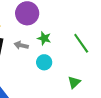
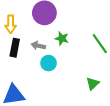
cyan circle: (44, 62) -> (49, 63), moved

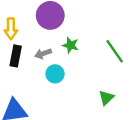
gray arrow: (38, 46) -> (43, 54), turned -32

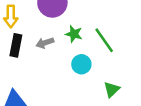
green line: (115, 51) -> (104, 40), moved
cyan circle: (55, 74) -> (81, 64), moved

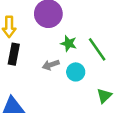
gray arrow: (45, 43) -> (51, 65), moved

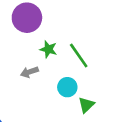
cyan circle: (76, 72) -> (67, 87), moved

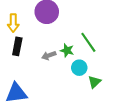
green star: (48, 49) -> (67, 50), moved

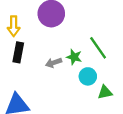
green triangle: (94, 82) -> (105, 92), turned 32

